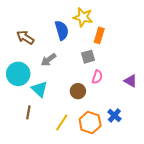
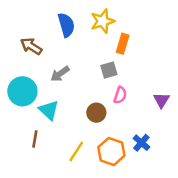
yellow star: (83, 17) -> (103, 21), turned -30
blue semicircle: (62, 30) -> (66, 25), moved
purple triangle: (131, 81) -> (161, 100), turned 32

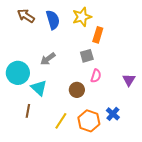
brown arrow: (31, 46) -> (26, 16), moved

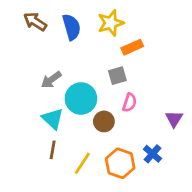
orange rectangle: (98, 35) -> (132, 47), turned 49
gray arrow: (48, 59) -> (51, 80), moved
cyan circle: (18, 73) -> (81, 99), moved
purple triangle: (129, 80) -> (174, 119), moved
brown line: (28, 111) -> (53, 150), moved

